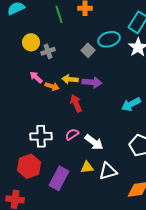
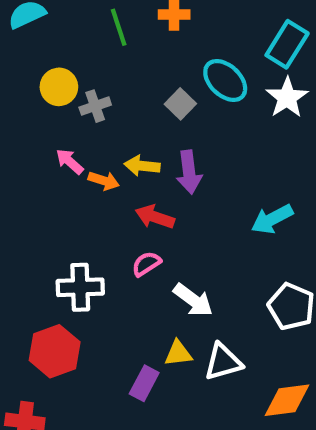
cyan ellipse: (109, 39) -> (225, 80), turned 60
purple arrow: (92, 82) -> (189, 172), turned 78
red arrow: (76, 103) -> (155, 217), turned -48
pink semicircle: (72, 134) -> (146, 264), moved
purple rectangle: (59, 178) -> (144, 383), moved, size x0.7

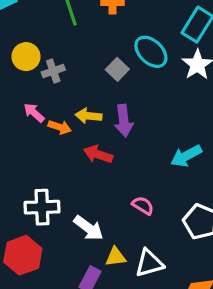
pink semicircle: (146, 264) -> (143, 206), moved, turned 65
white arrow: (193, 300) -> (88, 228), moved

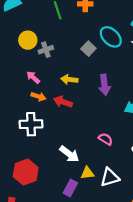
purple arrow: (124, 121) -> (104, 85), moved
orange arrow: (60, 127) -> (38, 96), moved
red arrow: (98, 154) -> (63, 102), moved
white cross: (42, 207) -> (31, 124), moved

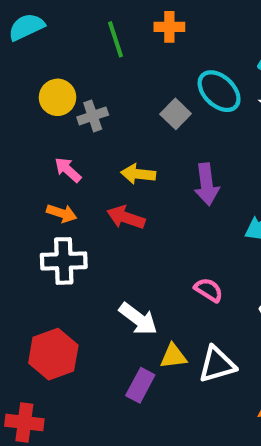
orange arrow: (38, 96) -> (62, 213), moved

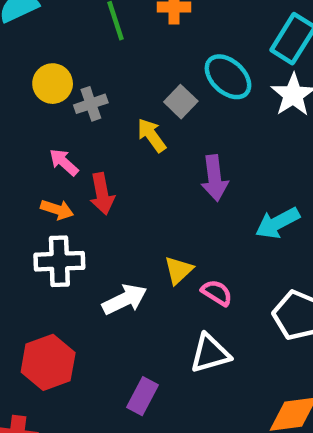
yellow arrow: (138, 174) -> (152, 135), moved, turned 48
red arrow: (126, 217) -> (102, 194), moved, turned -120
white arrow: (138, 319) -> (125, 299), moved, turned -63
yellow triangle: (173, 356) -> (179, 270), moved, turned -36
white triangle: (217, 364) -> (210, 353), moved

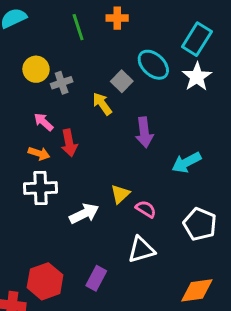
red hexagon: (48, 362) -> (45, 281), moved

